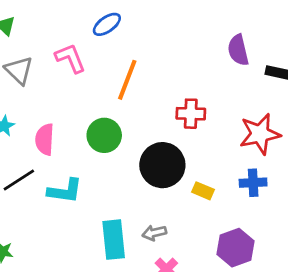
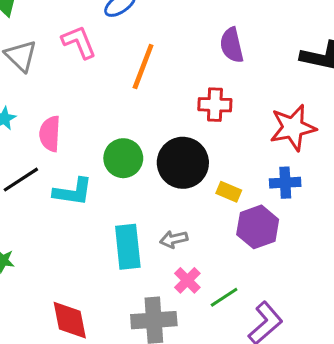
purple semicircle: (238, 50) -> (232, 45), moved
green circle: (104, 135) -> (123, 158), moved
purple hexagon: (235, 248) -> (258, 227), moved

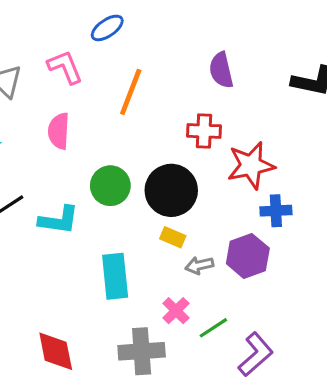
red star: (293, 128) -> (251, 165), moved
pink semicircle: (50, 134) -> (59, 131), moved
yellow rectangle: (229, 192) -> (173, 237), moved
gray arrow: (174, 239) -> (199, 265), moved

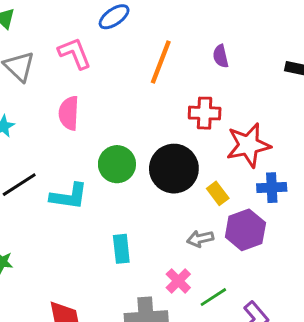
purple semicircle: (221, 70) -> (221, 56), size x0.7
orange line: (131, 92) -> (161, 62), moved
yellow rectangle: (173, 237) -> (218, 193), moved, turned 30
cyan rectangle: (115, 276) -> (121, 249), size x0.7

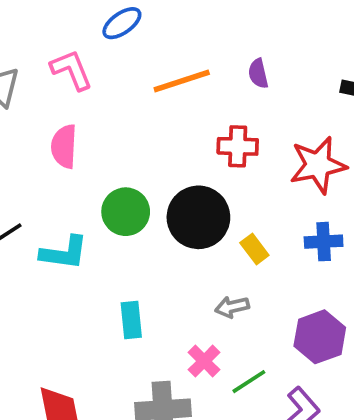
orange line: (161, 62) -> (182, 81), turned 51
red star: (248, 145) -> (318, 165), moved
purple hexagon: (245, 230) -> (320, 337), moved

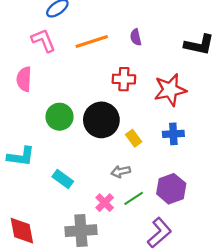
pink L-shape: (71, 70) -> (43, 40), moved
cyan L-shape: (64, 253) -> (21, 156), moved
cyan rectangle: (131, 320) -> (63, 179), turned -48
green line: (249, 382) -> (134, 198), moved

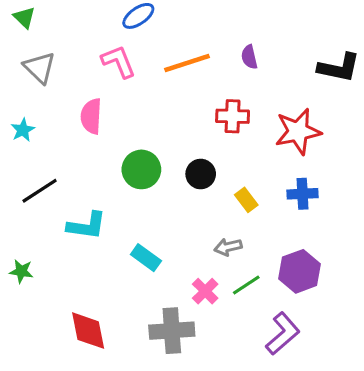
black circle: (101, 120) -> (201, 174), size x0.6

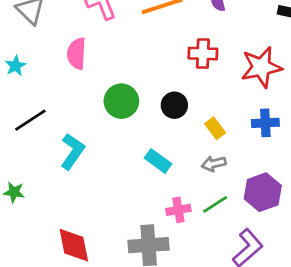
cyan L-shape: (87, 226) -> (72, 151), turned -63
gray arrow: (228, 247) -> (214, 164), moved
cyan rectangle: (146, 258) -> (158, 161), moved
pink cross: (205, 291) -> (178, 210), turned 35

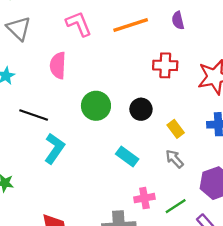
black line: (30, 120) -> (34, 115), moved, turned 52
gray arrow: (214, 164) -> (174, 159), turned 60
green line: (215, 204) -> (176, 206), moved

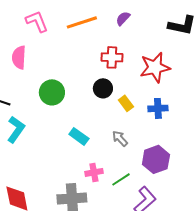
purple semicircle: (178, 20) -> (123, 18), turned 56
black circle: (141, 109) -> (103, 88), moved
yellow rectangle: (176, 129) -> (126, 103), moved

